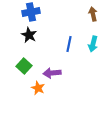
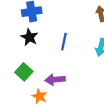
blue line: (69, 44) -> (64, 42), moved

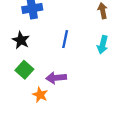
black star: (29, 37) -> (21, 40), moved

